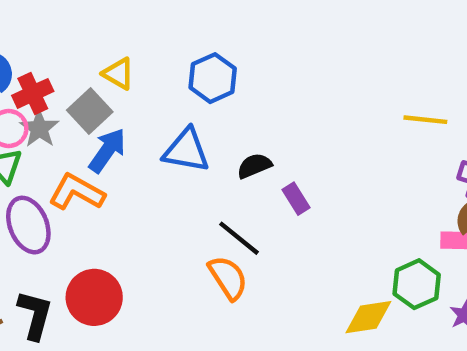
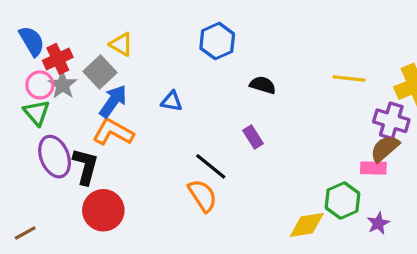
blue hexagon: (213, 78) -> (217, 41), moved
blue triangle: (186, 150) -> (172, 101), size x0.6
black semicircle: (254, 166) -> (263, 85), moved, turned 40
orange L-shape: (77, 192) -> (113, 132), moved
black L-shape: (35, 315) -> (85, 166), moved

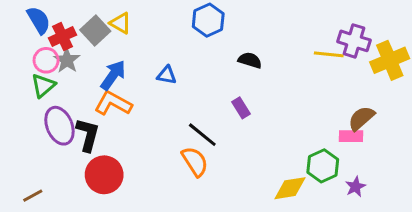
gray square: (100, 72) -> (95, 31), moved
green triangle: (37, 113) -> (43, 86), turned 30
purple cross: (391, 121) -> (354, 41), moved

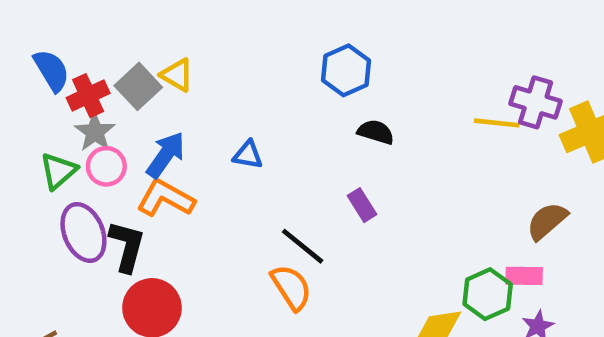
blue hexagon: (208, 20) -> (346, 70), moved
pink circle: (46, 60) -> (106, 166), moved
pink rectangle: (351, 136) -> (524, 276), moved

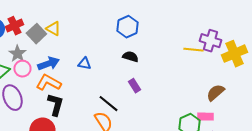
red cross: (88, 96) -> (14, 26), moved
black semicircle: (376, 132) -> (130, 57), moved
blue arrow: (166, 155) -> (48, 64), turned 35
black L-shape: (127, 246) -> (55, 105), moved

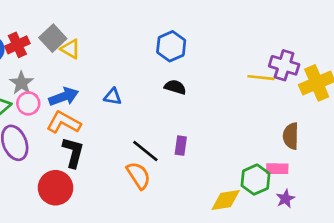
gray square: (36, 34) -> (53, 38), moved
purple rectangle: (134, 86) -> (181, 146), moved, turned 40
brown semicircle: (215, 93) -> (291, 136), turned -48

